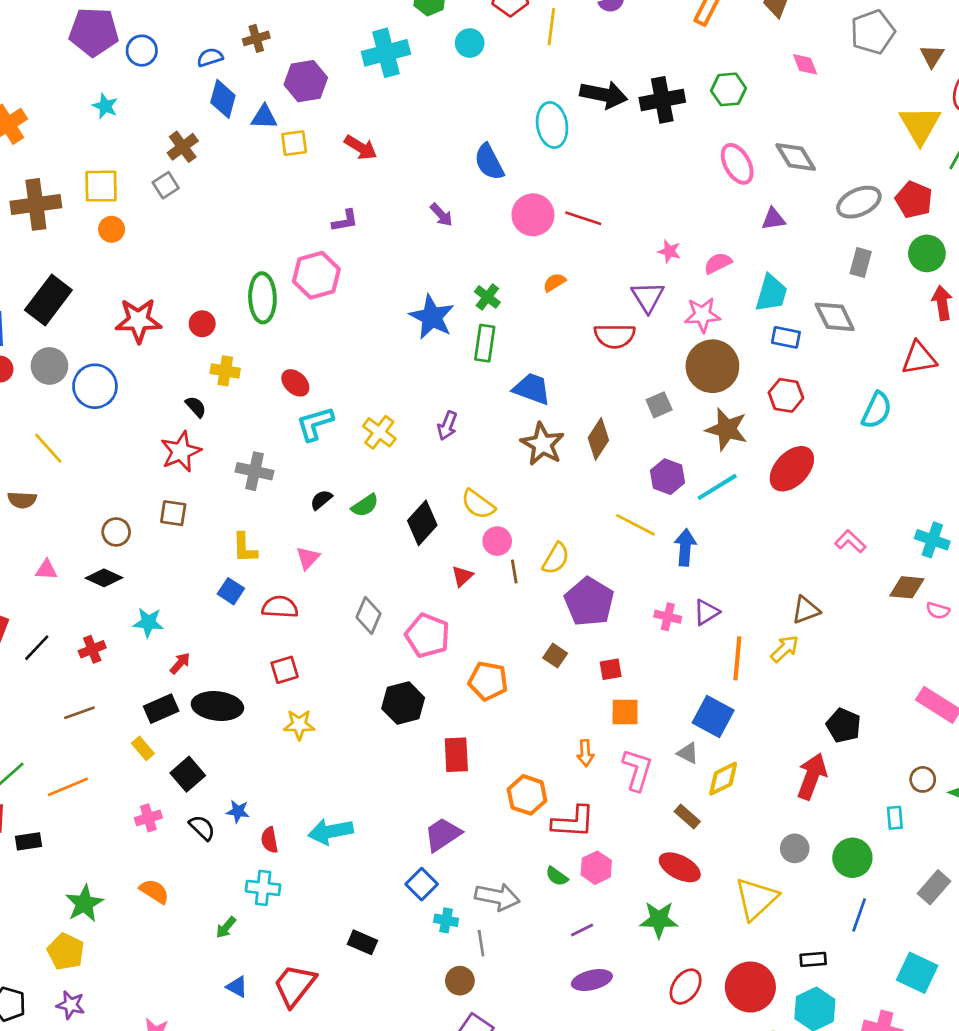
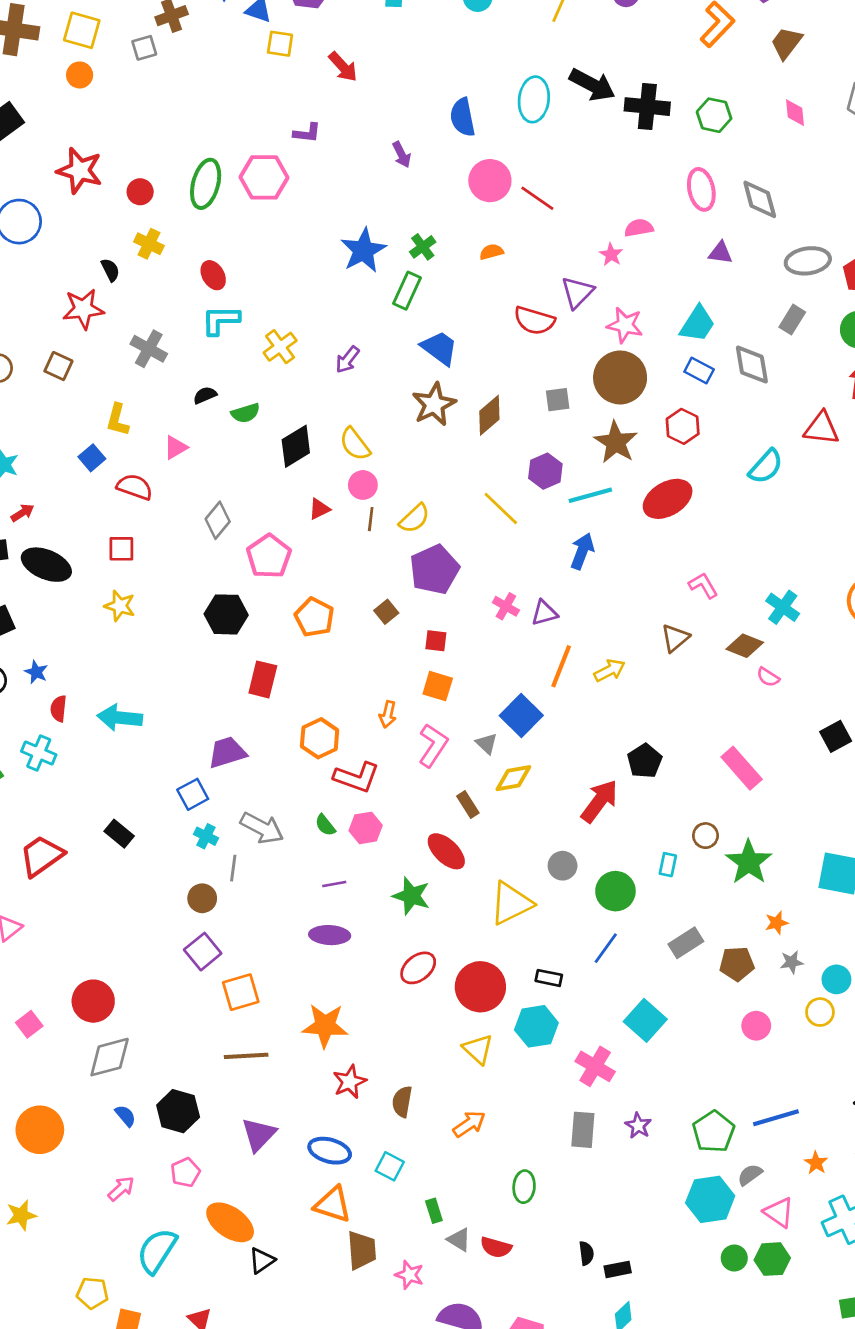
pink semicircle: (718, 263) -> (639, 228), moved
blue arrow: (685, 547) -> (582, 551), moved
brown triangle: (806, 610) -> (675, 638), moved, turned -36

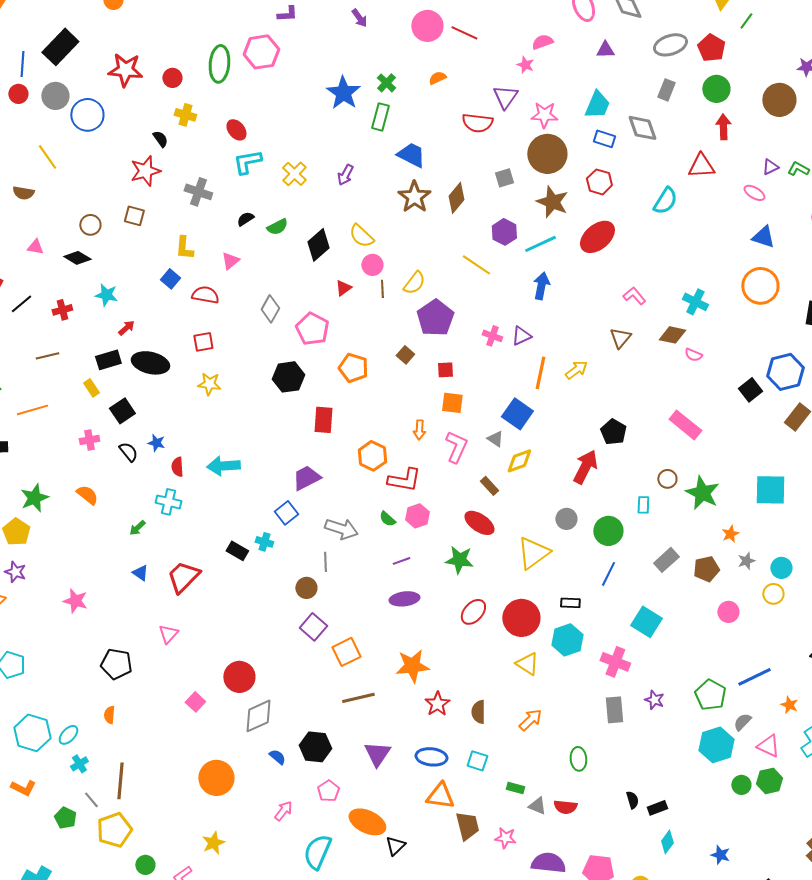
cyan cross: (206, 836) -> (264, 542), moved
green rectangle: (434, 1211) -> (515, 788), turned -48

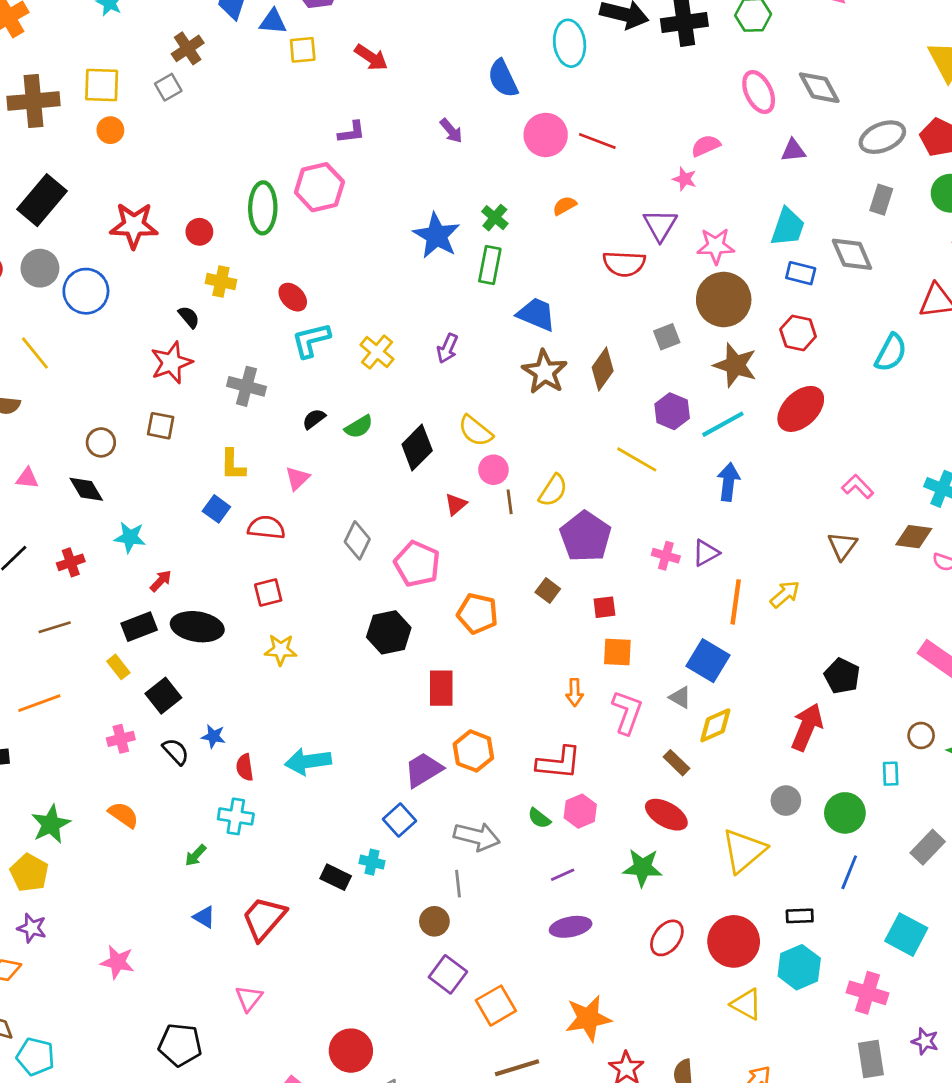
black diamond: (77, 258) -> (86, 489), turned 32
orange hexagon: (372, 456) -> (473, 751), moved

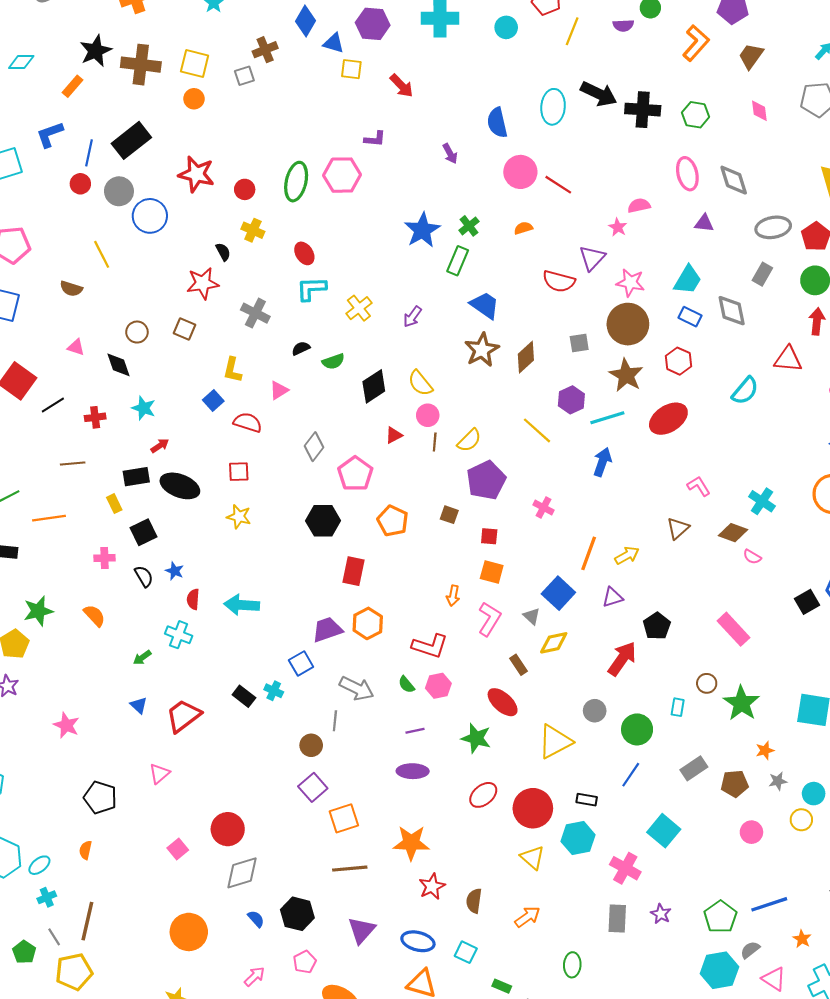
purple triangle: (706, 553) -> (613, 597), moved
brown square: (548, 590) -> (449, 515), turned -30

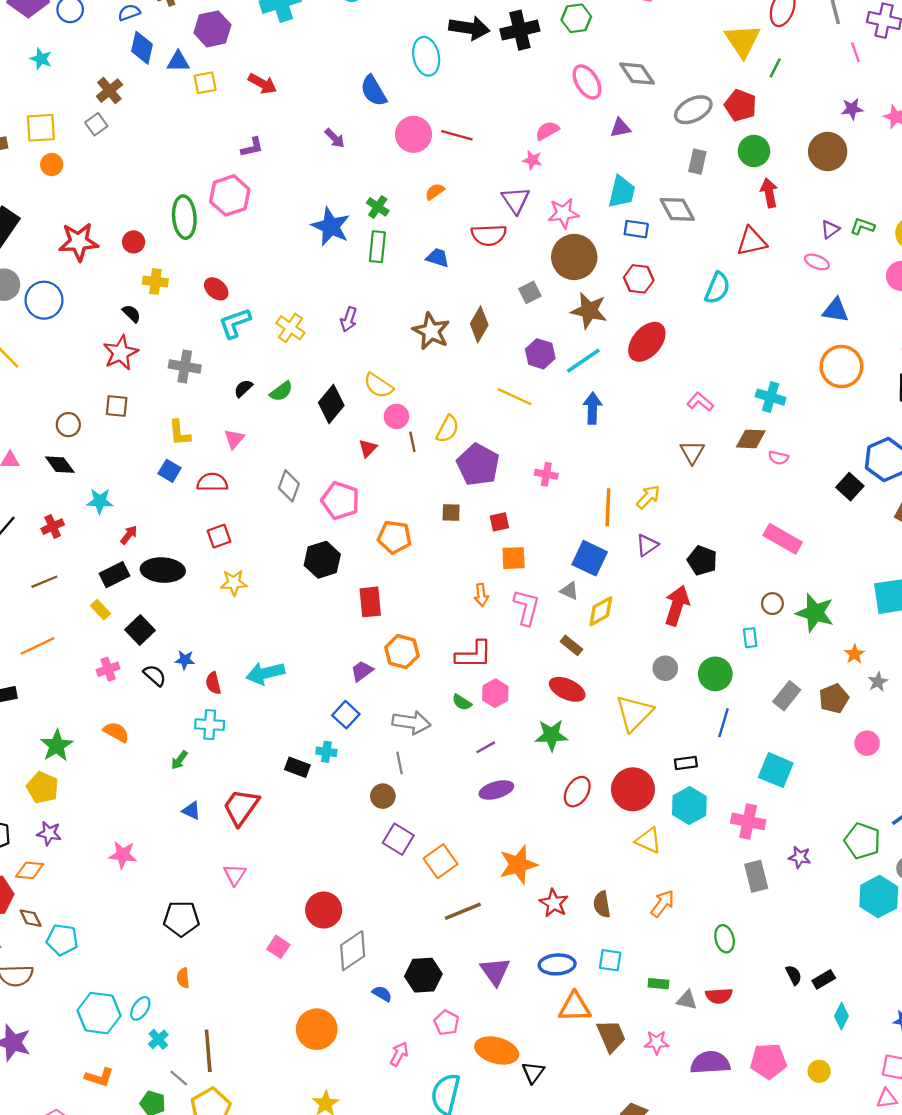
blue trapezoid: (485, 305) -> (438, 258), moved, size x0.7
purple trapezoid: (327, 630) -> (362, 671), size x0.7

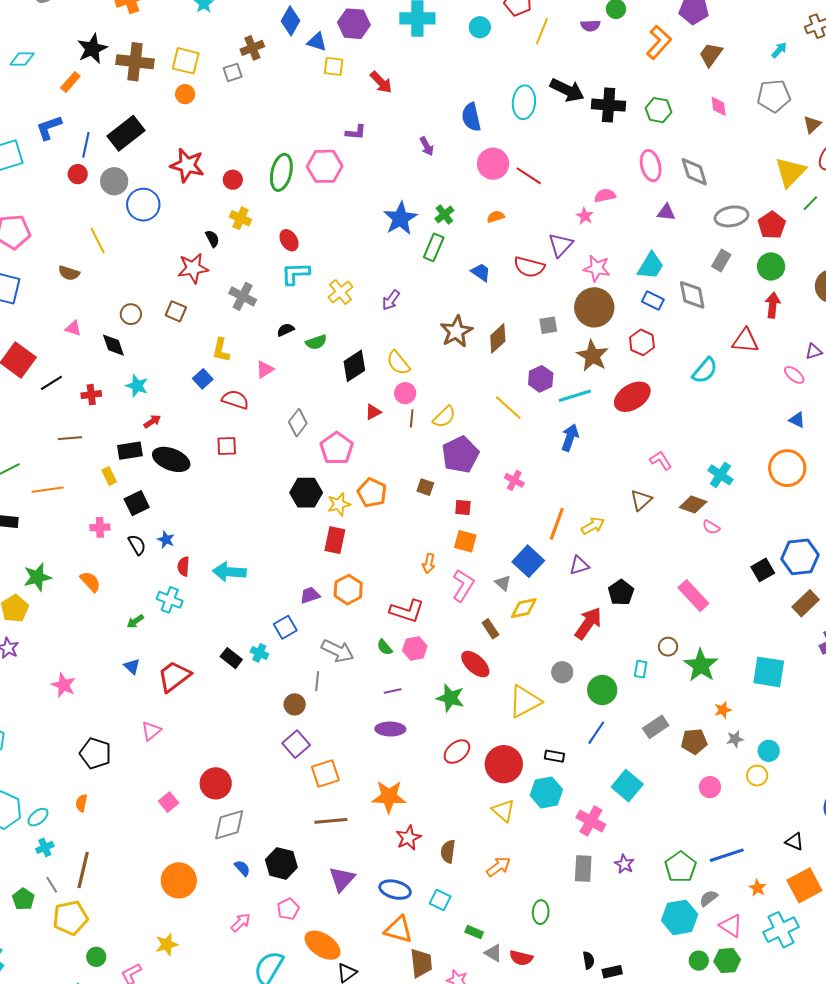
blue triangle: (836, 310) -> (797, 420), size x0.7
yellow star: (234, 583) -> (339, 504), moved, turned -30

